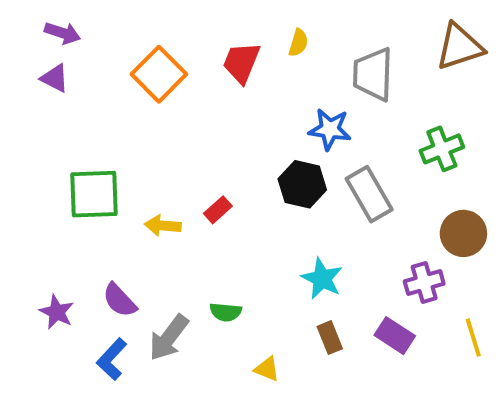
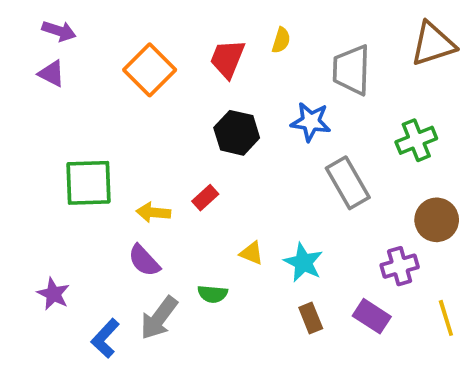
black hexagon: (302, 184) -> (237, 133), moved
purple semicircle: (120, 300) -> (144, 261), moved
yellow triangle: (267, 369) -> (251, 253), moved

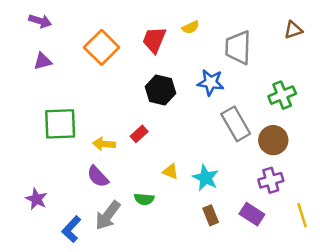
yellow semicircle: (281, 40) -> (191, 27), turned 48
brown triangle: (433, 44) -> (293, 30), size x0.6
purple triangle: (52, 74) -> (43, 61), moved, turned -42
brown circle: (437, 220) -> (273, 140), moved

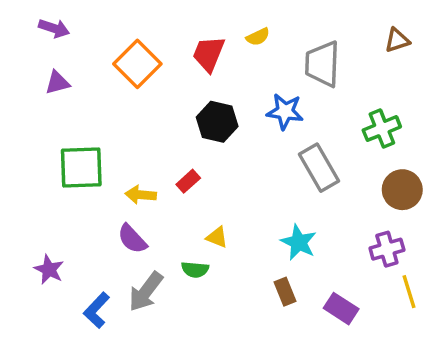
brown circle: (273, 140) -> (402, 190), moved
yellow triangle: (170, 171) -> (217, 237), moved
cyan star: (206, 178) -> (299, 242), moved
purple cross: (271, 180) -> (387, 249), moved
purple rectangle: (252, 214) -> (341, 309), moved

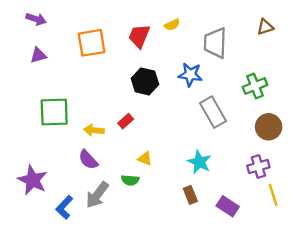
orange square: (137, 64) -> (92, 43), turned 36
purple star: (49, 269) -> (33, 180), size x1.5

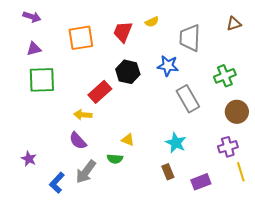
green square: (54, 112) -> (42, 80), moved
red rectangle: (126, 121) -> (100, 92), moved, size x1.6
purple star: (33, 180) -> (29, 159), size x0.6
purple rectangle: (228, 206) -> (201, 182), turned -54

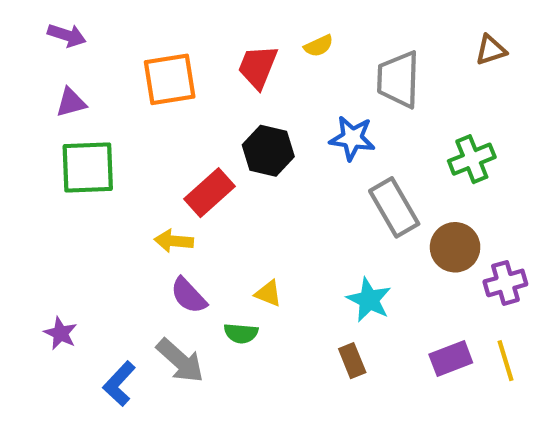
brown circle: (237, 112) -> (455, 247), moved
purple semicircle: (78, 141) -> (189, 296), moved
purple cross: (228, 147) -> (505, 283), moved
gray arrow: (86, 172) -> (180, 361), turned -85
purple rectangle: (201, 182) -> (451, 358), moved

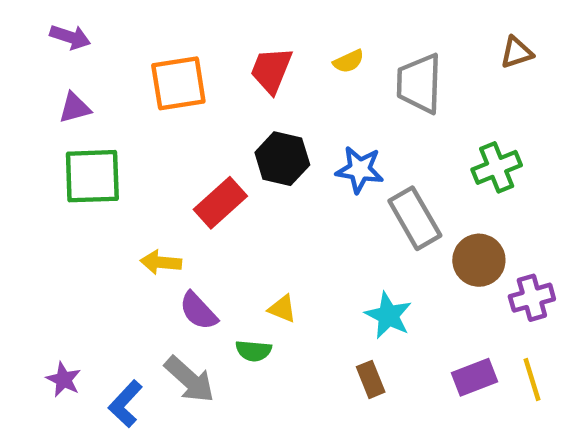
yellow semicircle: (319, 46) -> (349, 61), moved
blue star: (352, 138) -> (360, 170), moved
yellow arrow: (174, 241) -> (161, 262), moved
purple star: (60, 333) -> (64, 379), moved

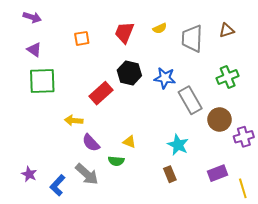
brown triangle: (516, 52) -> (227, 30), moved
orange square: (178, 83) -> (82, 38), size x0.6
purple triangle: (75, 108) -> (34, 50), turned 49
yellow line: (532, 379) -> (243, 188), moved

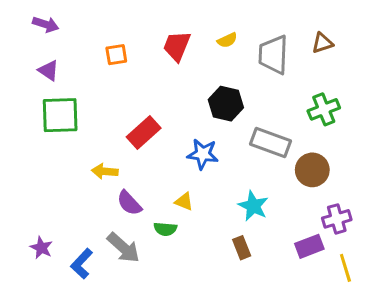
black hexagon: (129, 73) -> (226, 104), moved
blue star: (165, 78) -> (203, 154), moved
gray rectangle: (190, 100) -> (270, 143), turned -40
purple cross: (244, 137) -> (337, 219), moved

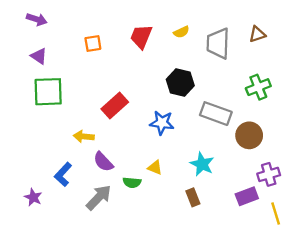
yellow triangle: (184, 202) -> (155, 168), moved
gray arrow: (123, 248) -> (99, 197), turned -88
blue L-shape: (82, 264) -> (63, 174), moved

